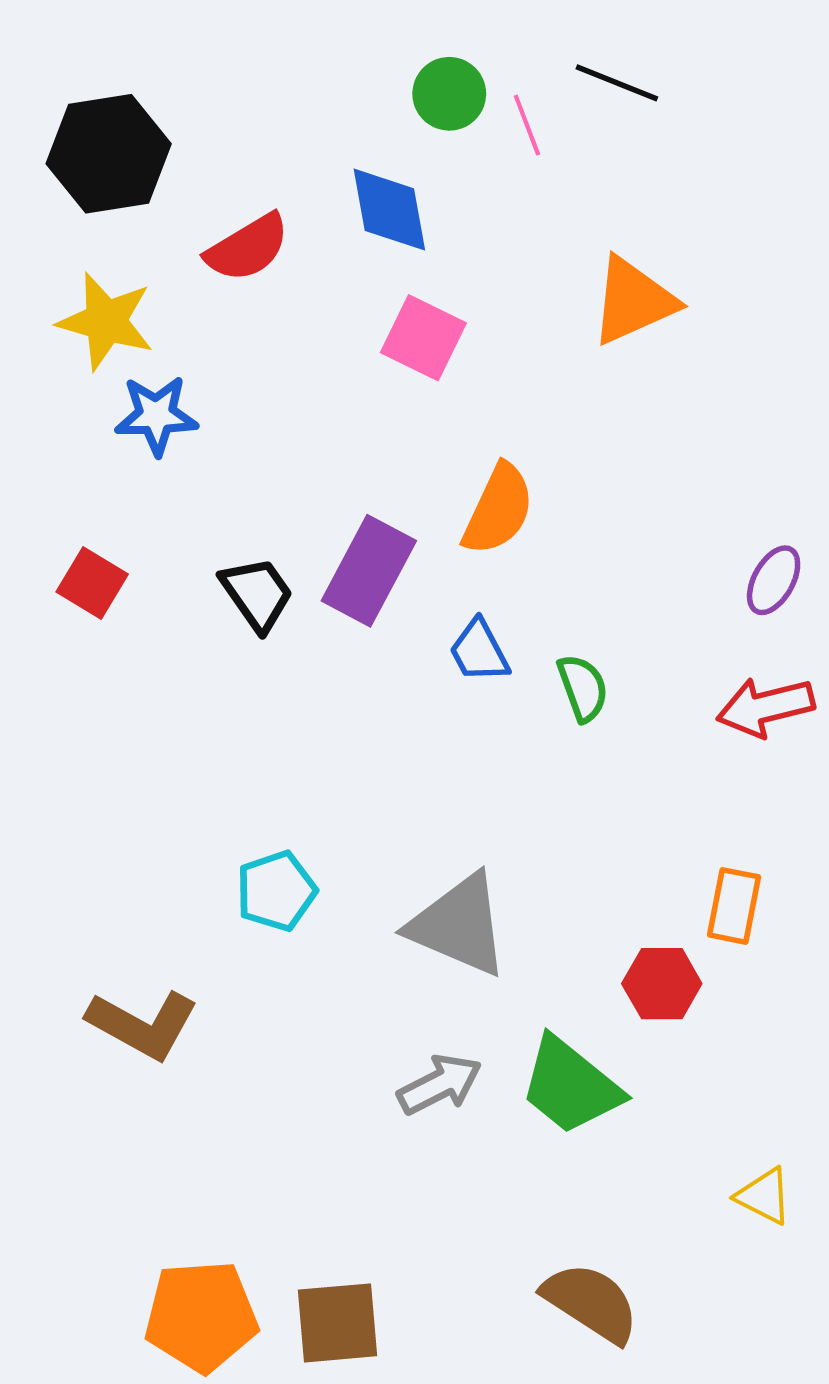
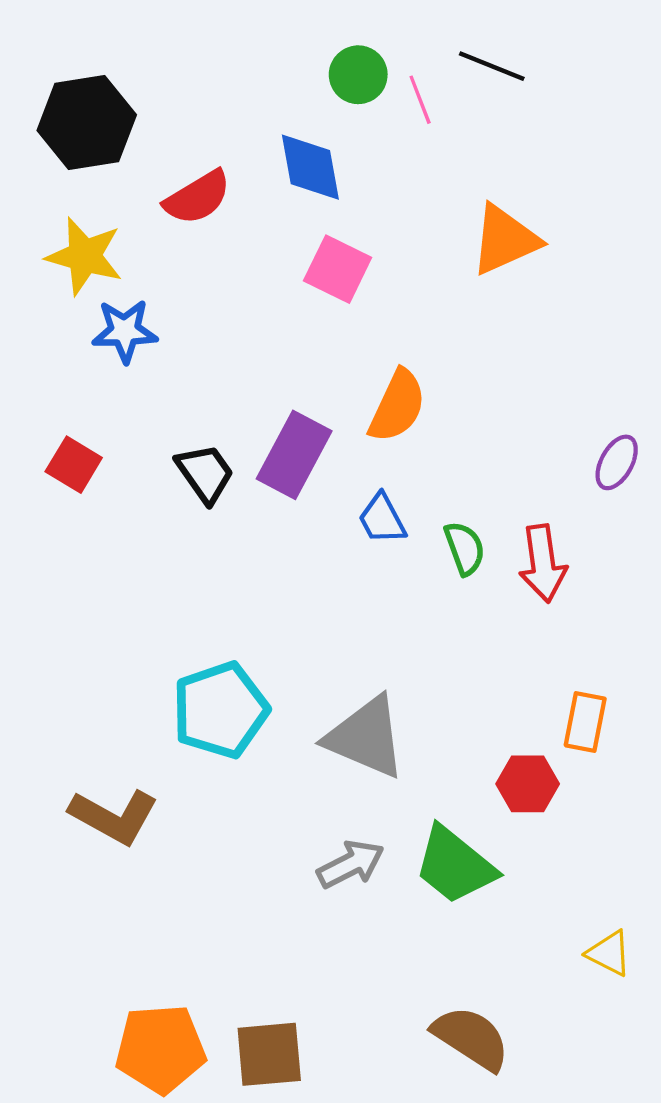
red arrow: (765, 707) -> (543, 563), moved, turned -84
cyan pentagon: (276, 891) -> (220, 710), size x1.5

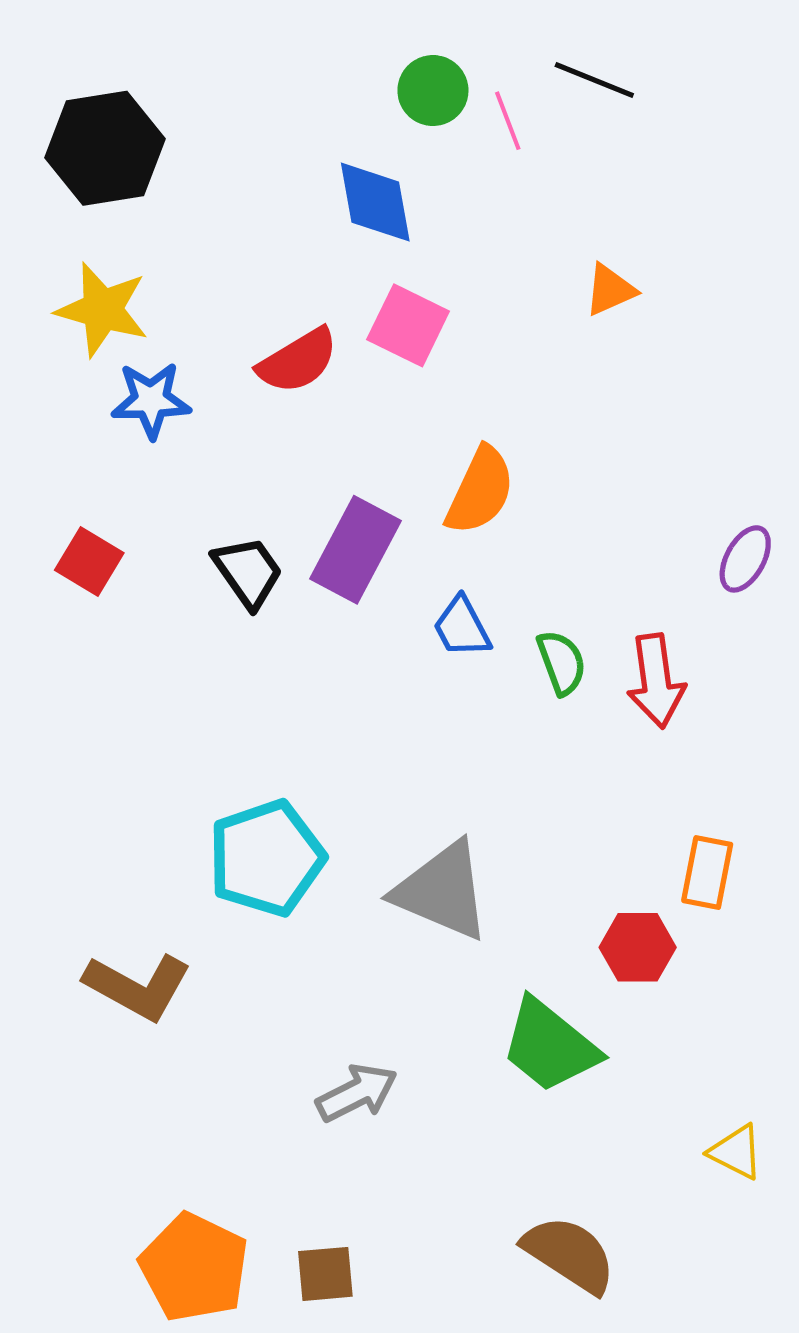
red semicircle: (197, 197) -> (298, 361), moved
orange triangle: (505, 240) -> (610, 290), size x0.6
gray arrow: (351, 864) -> (357, 1093), moved
orange pentagon: (161, 1049) -> (194, 1267), turned 30
brown square: (269, 1054) -> (325, 1274), size x0.7

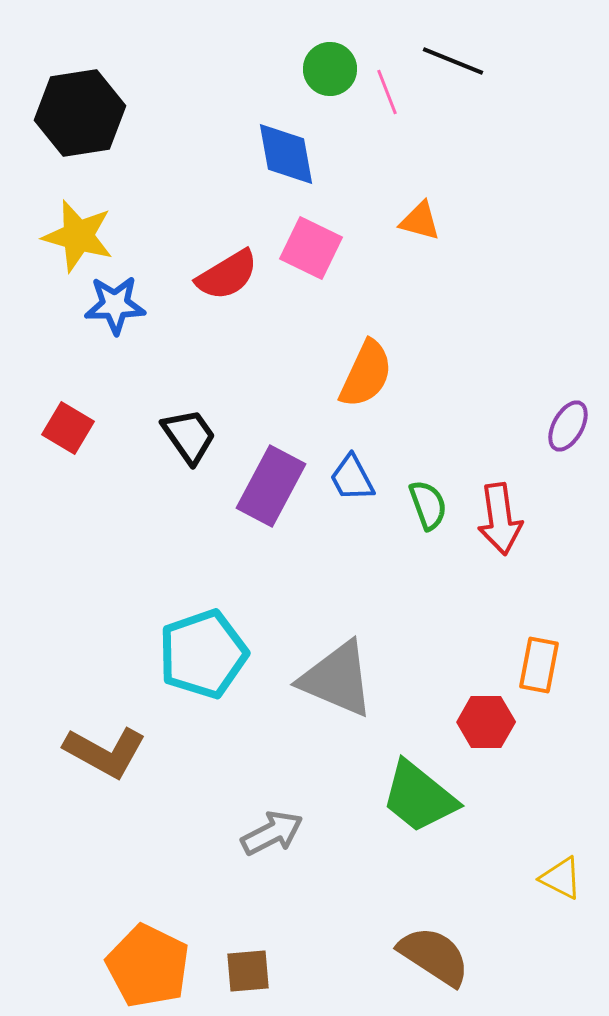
orange triangle: (610, 290) -> (420, 221), moved, turned 39
purple rectangle: (356, 550) -> (271, 486), moved

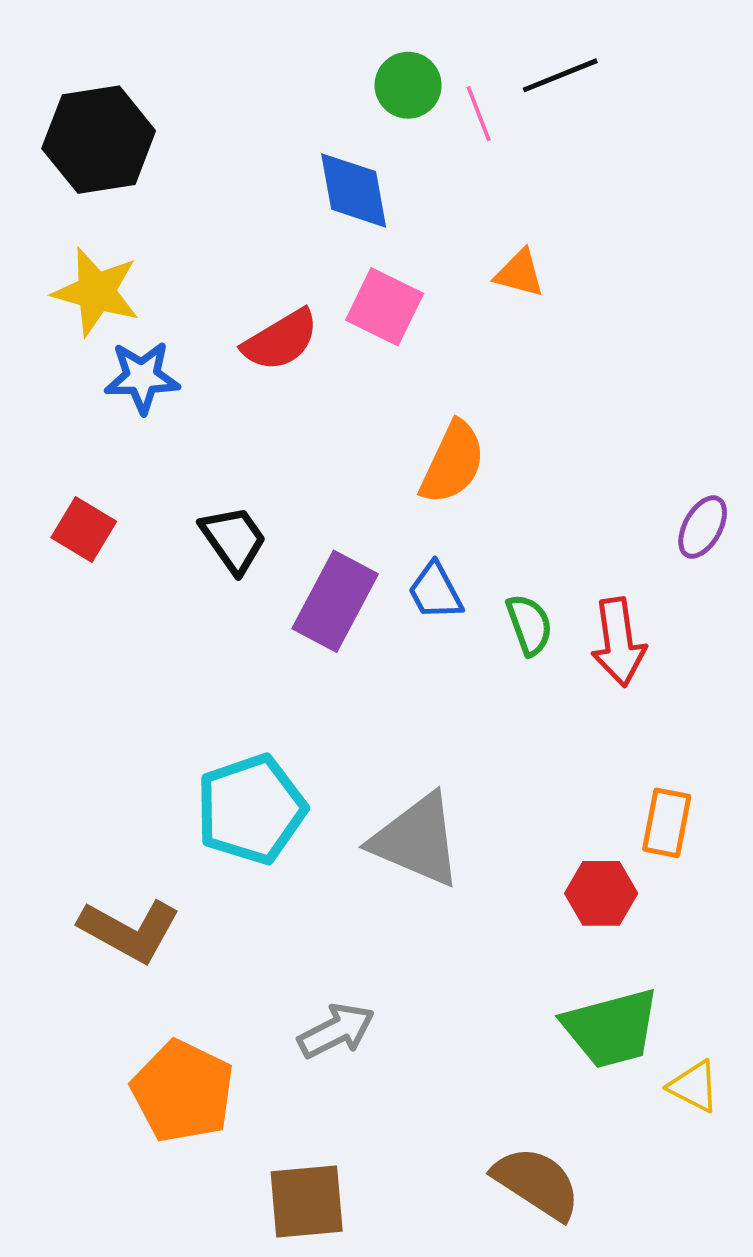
black line: (453, 61) -> (560, 75), turned -44
green trapezoid: (419, 797) -> (611, 1028), moved, turned -54
orange pentagon: (148, 966) -> (183, 1091), moved
brown square: (248, 971) -> (307, 1202), size x1.4

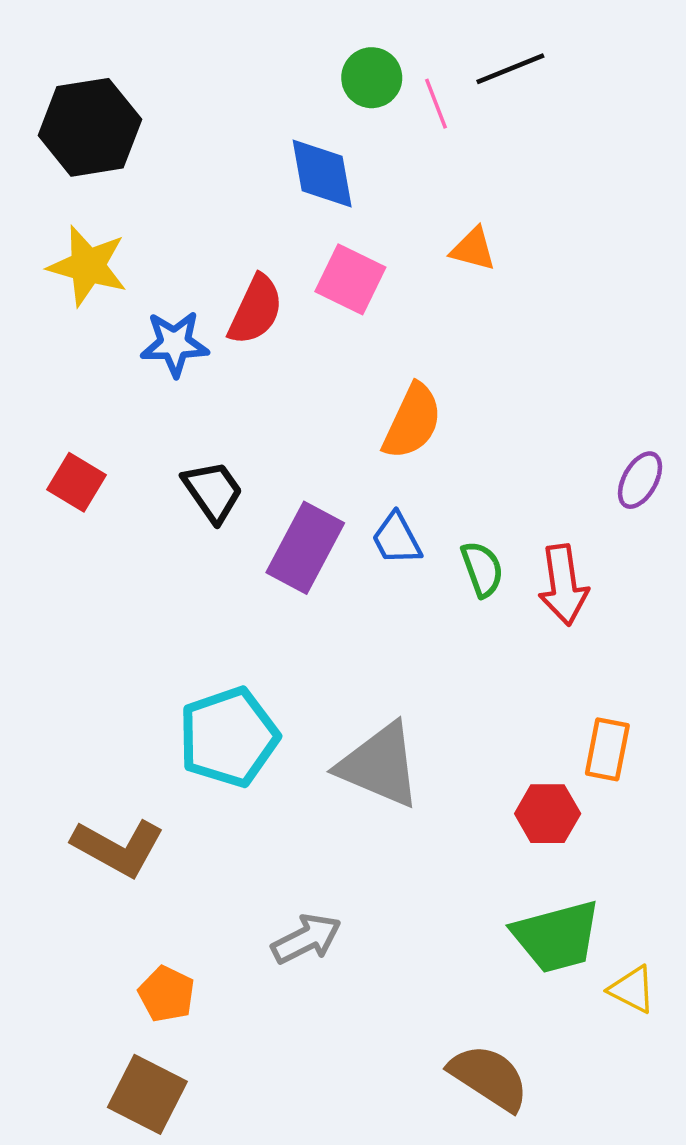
red semicircle: (281, 340) -> (256, 310), turned -34
blue star: (142, 377) -> (174, 344), moved
orange pentagon: (183, 1091) -> (167, 994), size x0.6
brown square: (307, 1202) -> (147, 1094), moved, turned 32

